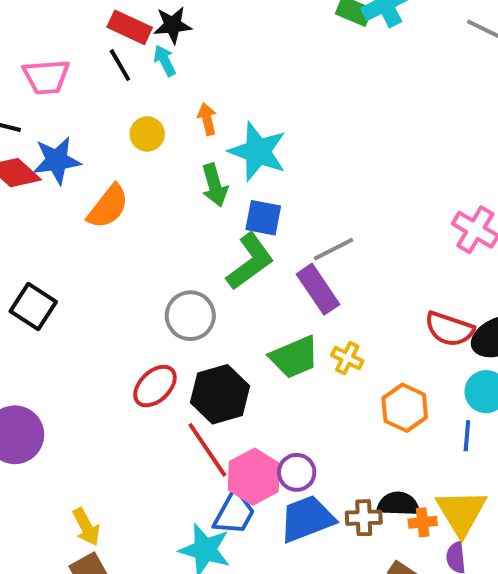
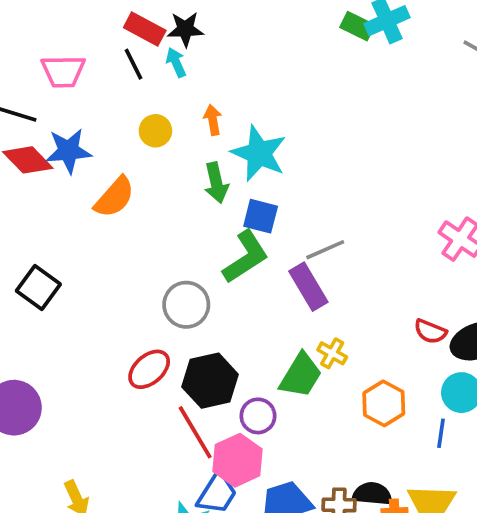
red semicircle: (449, 329) -> (430, 331), size x0.7
green trapezoid: (294, 357) -> (301, 375), moved, turned -39
purple circle: (297, 472) -> (258, 416), moved

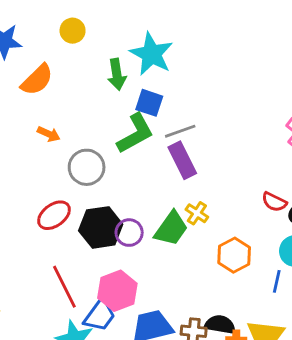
orange arrow: (213, 120) -> (49, 134), moved, turned 120
gray line: (325, 250) -> (180, 131), moved
purple circle: (258, 416) -> (129, 233), moved
red line: (195, 432) -> (64, 287), moved

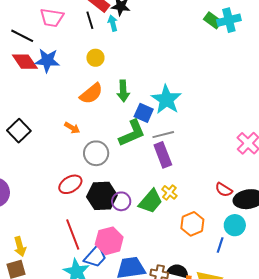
cyan star: (151, 54) -> (166, 100), moved
orange semicircle: (37, 80) -> (91, 94), moved

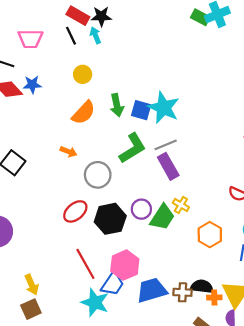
blue star: (47, 61) -> (32, 85), size x0.7
blue square: (144, 113) -> (141, 110), moved
purple circle: (121, 201) -> (141, 209), moved

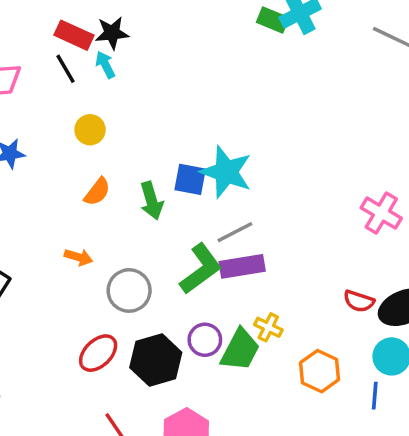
green arrow: (117, 105) -> (152, 201), moved
orange semicircle: (84, 113) -> (97, 192), size x0.7
green L-shape: (133, 148) -> (201, 269), moved
purple rectangle: (168, 166) -> (242, 266), turned -65

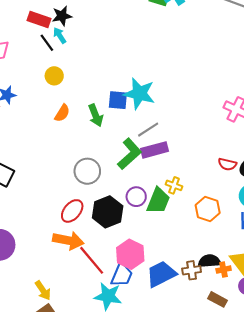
black line: (66, 69) -> (47, 43), moved
orange arrow: (79, 257) -> (68, 240), moved, size x1.8

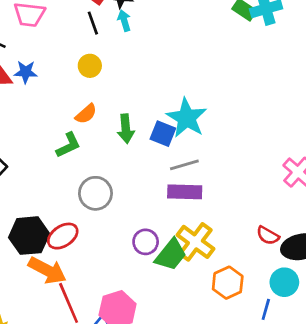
cyan arrow: (60, 35) -> (124, 21), moved
blue square: (118, 100) -> (163, 134), moved
green L-shape: (130, 154) -> (68, 145), moved, size x0.7
yellow cross: (174, 185) -> (195, 242), size x1.8
black hexagon: (108, 212) -> (29, 236), moved

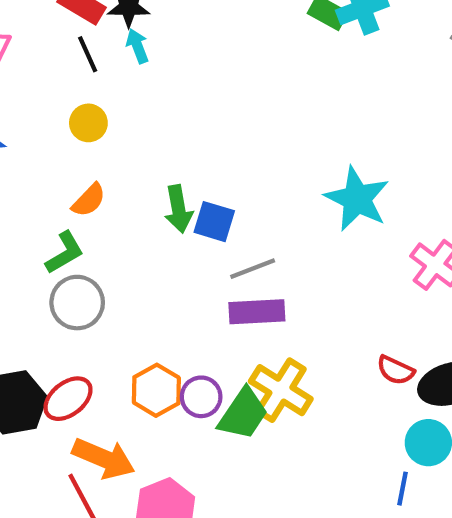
cyan star: (187, 118) -> (357, 199), moved
green arrow: (126, 129) -> (178, 209), moved
gray circle: (95, 193) -> (77, 303), moved
orange arrow: (47, 270) -> (104, 458), moved
orange hexagon: (228, 283) -> (156, 390), moved

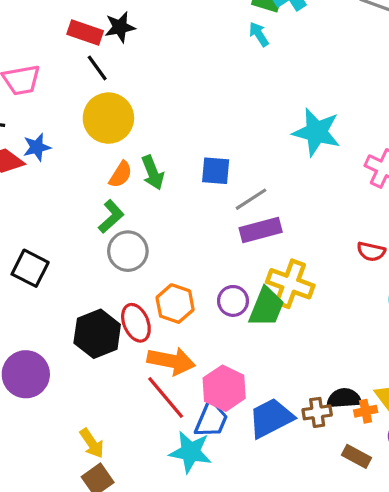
cyan arrow: (137, 46) -> (259, 34), moved
yellow circle: (88, 123) -> (108, 118), size x1.8
green arrow: (178, 209) -> (153, 173), moved
orange hexagon: (156, 390) -> (175, 304), moved
red ellipse: (68, 399) -> (136, 323), turned -63

